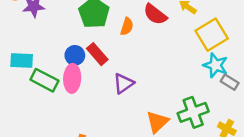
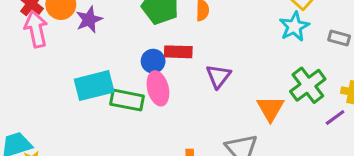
red rectangle: (97, 54) -> (178, 52), turned -30
cyan rectangle: (22, 61) -> (94, 86), size x1.4
cyan star: (216, 65) -> (294, 27), moved, turned -30

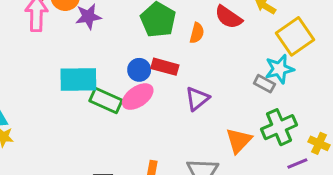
gray rectangle: (339, 38) -> (264, 84), moved
pink ellipse: (158, 88) -> (138, 97), turned 56

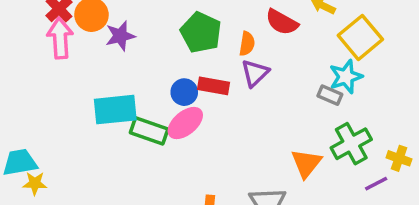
purple triangle: (197, 99) -> (255, 73), moved

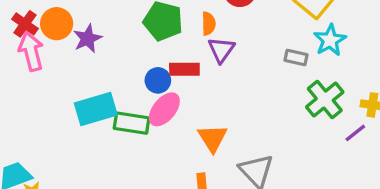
cyan star: (346, 77) -> (330, 40), moved
orange triangle: (306, 163) -> (213, 138), moved

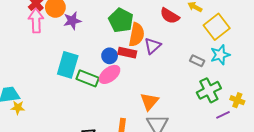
orange semicircle: (209, 24) -> (137, 35), moved, size x1.6
cyan rectangle: (96, 109) -> (68, 65), turned -70
orange triangle: (213, 138) -> (149, 101), moved

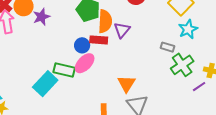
gray rectangle: (197, 61) -> (168, 47), moved
cyan rectangle: (68, 65) -> (45, 84), moved, turned 35

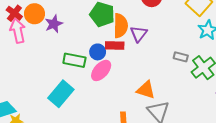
gray rectangle: (168, 47) -> (181, 57), moved
green rectangle: (64, 70) -> (74, 60), moved
orange triangle: (126, 84) -> (146, 90), turned -42

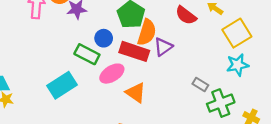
red rectangle: (115, 45) -> (134, 51), size x1.4
blue circle: (98, 52) -> (104, 38), moved
orange triangle: (146, 90) -> (136, 93), moved

